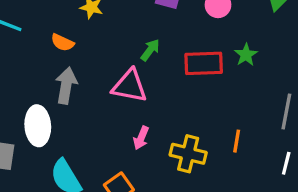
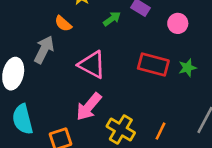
orange semicircle: (62, 43) -> (63, 24), moved
green arrow: (150, 50) -> (112, 19), moved
pink arrow: (141, 138) -> (89, 107), size x1.6

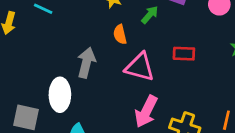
orange semicircle: (63, 24) -> (120, 34), moved, turned 48
red rectangle: (153, 65) -> (184, 54), moved, size x0.7

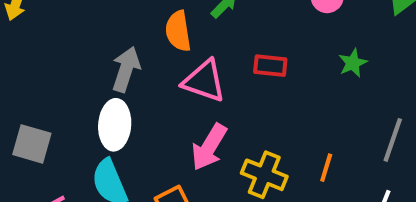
orange semicircle: (120, 34) -> (178, 31), size x1.4
white ellipse: (60, 95) -> (115, 125), moved

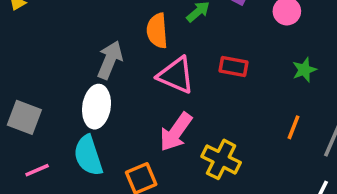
orange line: (326, 168) -> (293, 127), moved

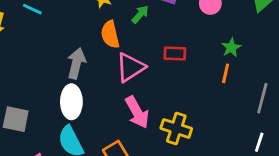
pink triangle: (176, 75) -> (130, 67), turned -48
orange line: (293, 127) -> (226, 73), moved
pink arrow: (176, 132) -> (137, 112), turned -56

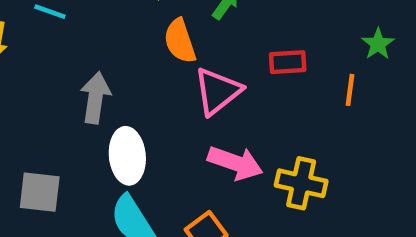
gray arrow: (76, 63) -> (95, 98), moved
orange line: (226, 73) -> (350, 90), moved
pink arrow: (137, 112) -> (235, 163), turned -36

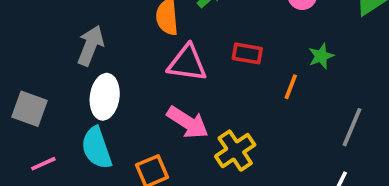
pink triangle: (218, 91) -> (187, 63), turned 33
yellow cross: (301, 183) -> (235, 151), turned 30

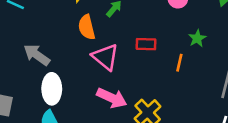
gray arrow: (91, 46) -> (37, 55), turned -68
pink triangle: (187, 63) -> (105, 57), turned 40

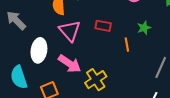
orange line: (179, 63) -> (127, 45), turned -32
white ellipse: (52, 89) -> (39, 50), moved

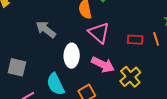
red rectangle: (103, 26) -> (135, 40), moved

